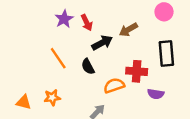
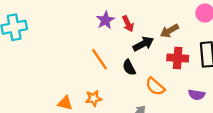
red cross: (137, 71) -> (178, 58), moved
orange semicircle: (114, 86) -> (155, 86), turned -120

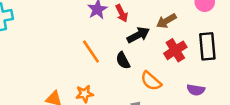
red cross: (178, 58) -> (175, 50), turned -36

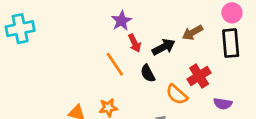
red arrow: (122, 13) -> (135, 43), moved
black rectangle: (207, 46) -> (231, 43), moved
red cross: (175, 50) -> (199, 76), moved

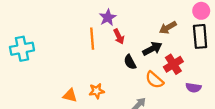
cyan cross: (20, 29) -> (22, 49), moved
black arrow: (164, 47) -> (152, 49), moved
orange line: (115, 64) -> (92, 39), moved, turned 30

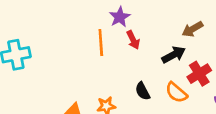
black semicircle: (130, 62) -> (143, 91), moved

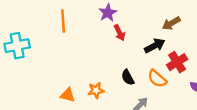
orange line: (101, 43) -> (63, 21), moved

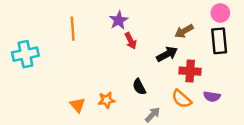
red cross: (177, 62) -> (190, 71), turned 36
orange semicircle: (157, 79) -> (182, 99), moved
orange triangle: (68, 95) -> (77, 105), turned 35

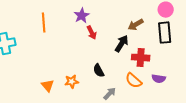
black arrow: (167, 54) -> (122, 44), turned -30

